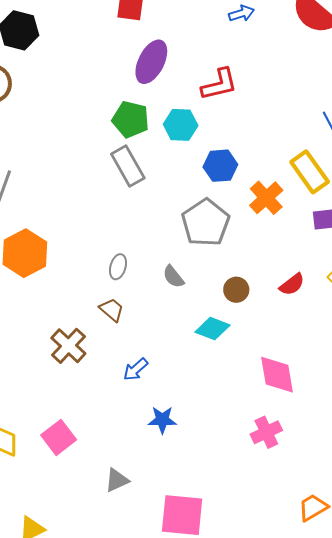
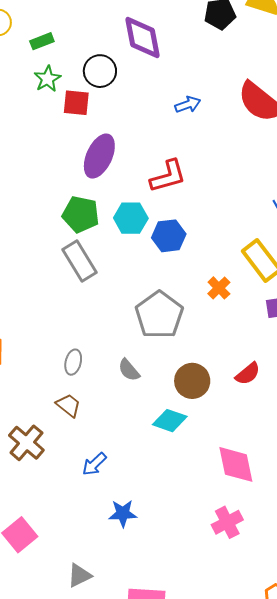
blue hexagon: (220, 166) -> (169, 236), moved
orange cross: (266, 198) -> (219, 288), size x0.7
brown circle: (236, 290) -> (192, 381), size x1.4

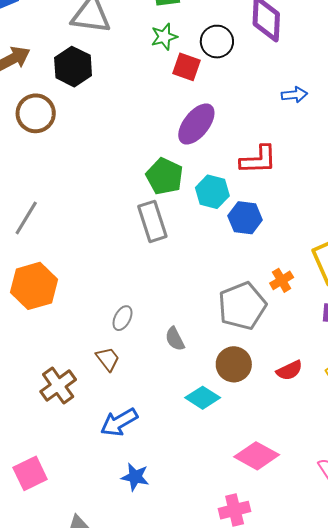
gray pentagon: (159, 315) -> (242, 306), moved
blue arrow: (94, 464) -> (119, 422), size x1.4
pink diamond: (236, 464) -> (257, 456), turned -63

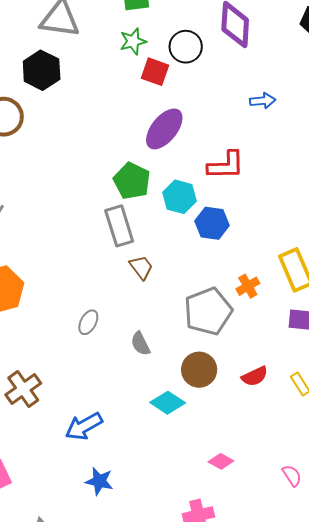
brown trapezoid: (108, 359) -> (141, 267), moved
pink diamond: (257, 456) -> (221, 461), size x0.6

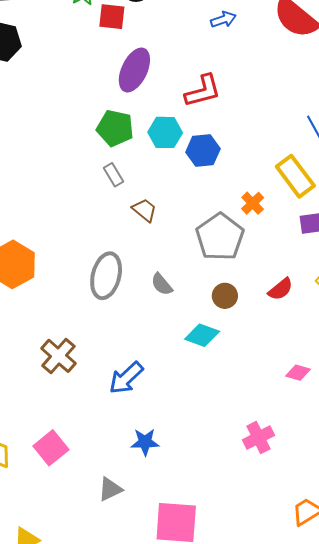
gray rectangle: (119, 226) -> (113, 175), size x0.6
gray ellipse: (88, 322) -> (106, 276), size x1.8
brown circle: (199, 370) -> (225, 296), size x0.7
pink diamond: (221, 461) -> (298, 373), moved
blue star: (99, 481) -> (145, 442), moved

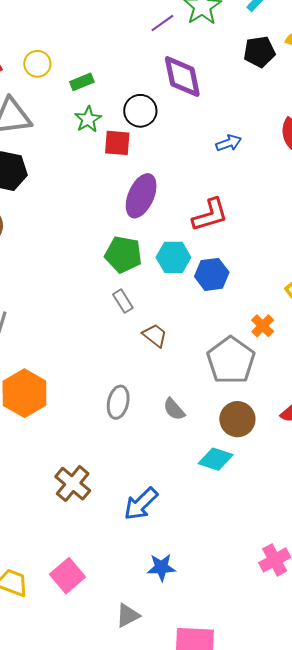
gray ellipse: (106, 276) -> (118, 402), size x0.7
brown circle: (225, 296) -> (237, 419), size x1.4

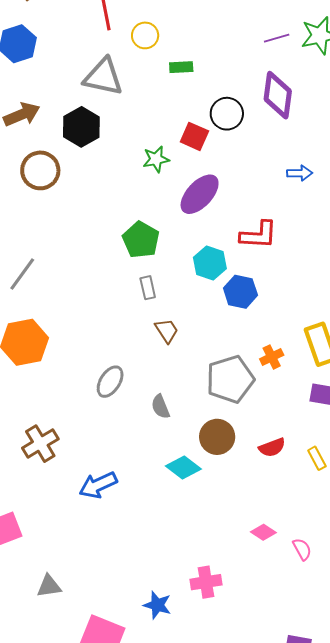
green star: (88, 119) -> (156, 159), moved
green pentagon: (123, 254) -> (141, 240), moved
blue star: (161, 567) -> (157, 605), moved

